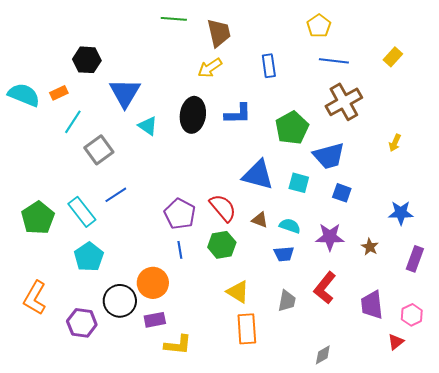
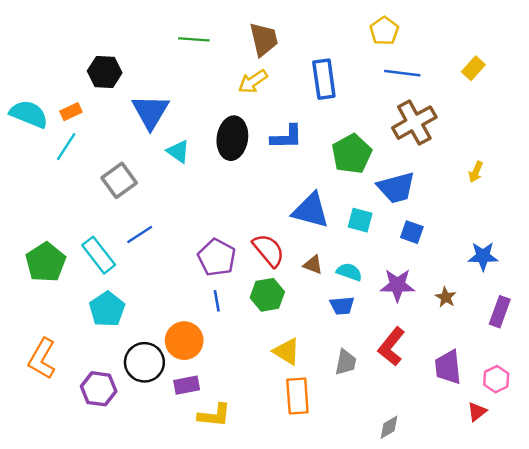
green line: (174, 19) -> (194, 39), moved
blue rectangle: (269, 66) -> (324, 79), size x1.4
cyan line: (73, 122) -> (66, 147), moved

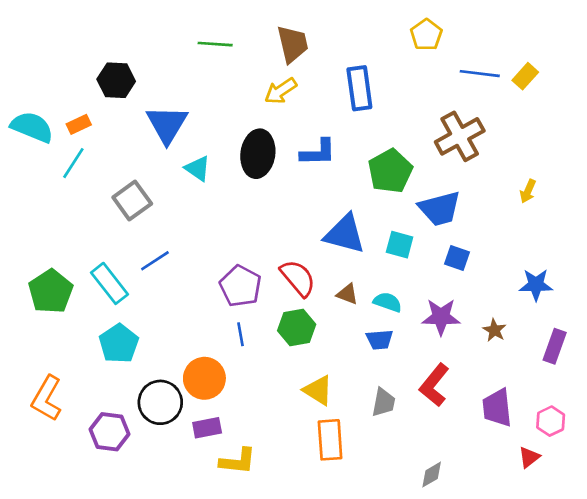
blue line: (402, 73) -> (480, 74), moved

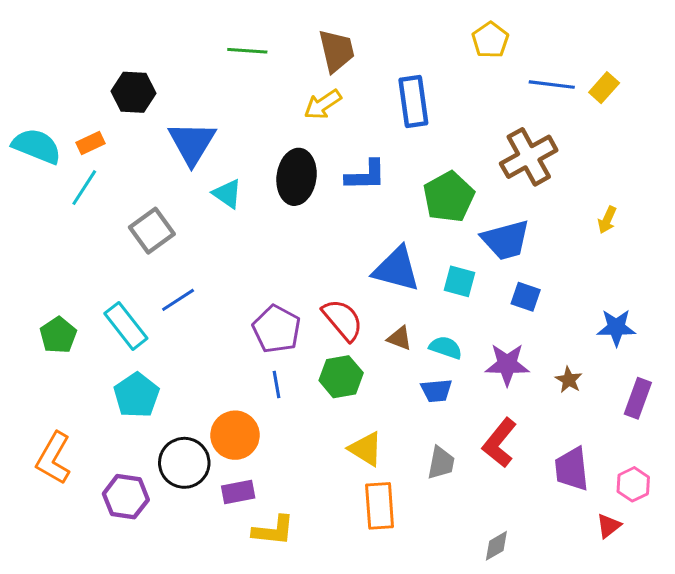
green pentagon: (51, 291) -> (58, 335), size x0.7

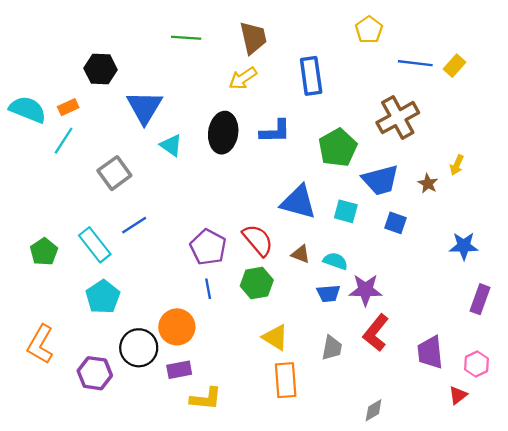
purple star: (507, 364) -> (365, 290), moved
brown star: (569, 380) -> (428, 184), moved

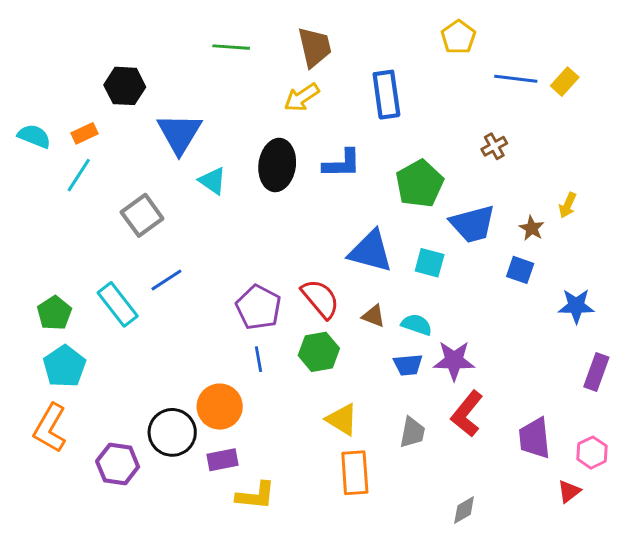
cyan semicircle: (28, 109) -> (34, 136), size x0.7
brown cross: (398, 118) -> (494, 146), size x0.5
blue square: (396, 223) -> (520, 270), moved
cyan pentagon: (103, 297) -> (64, 366), moved

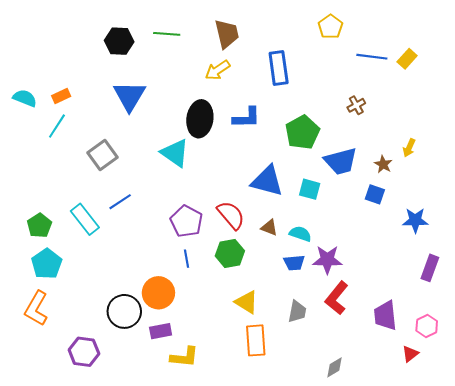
black hexagon: (125, 86) -> (119, 41), moved
cyan triangle: (212, 181) -> (175, 153), moved, size x1.4
purple hexagon: (118, 464) -> (84, 352), moved

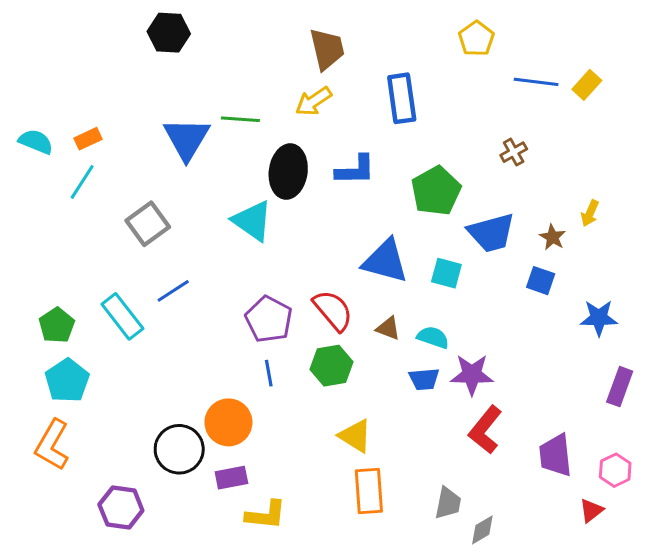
green line: (167, 34) -> (240, 119), moved
black hexagon: (119, 41) -> (169, 33), moved
gray trapezoid: (297, 311) -> (448, 503), moved

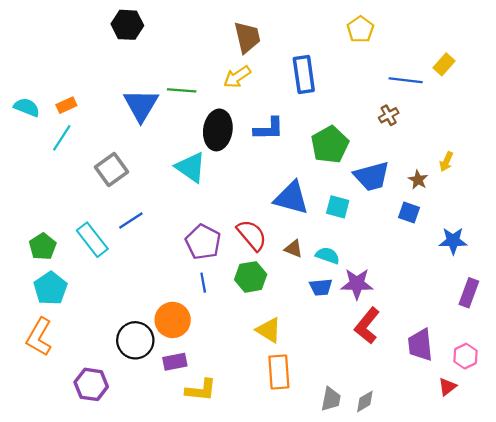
blue line: (536, 82) -> (406, 80), moved
gray trapezoid: (448, 503) -> (331, 399), moved

